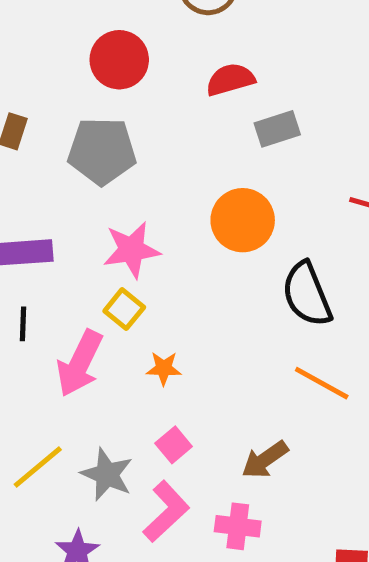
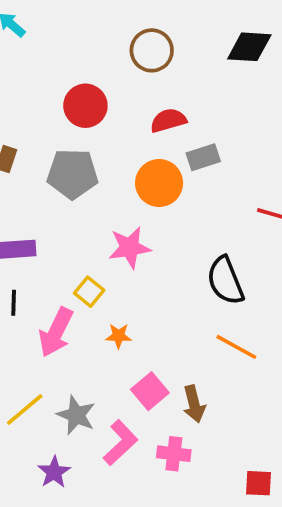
orange circle: (243, 220) -> (159, 183), moved
pink star: (132, 250) -> (130, 247), moved
pink square: (174, 445) -> (150, 391), moved, size x1.4
brown arrow: (265, 460) -> (194, 404), turned -69

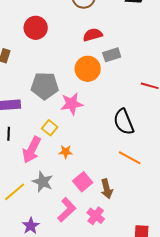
red circle: (85, 106) -> (36, 28), moved
gray pentagon: (73, 174) -> (45, 86), moved
gray star: (76, 415) -> (43, 182), moved
pink cross: (174, 454) -> (96, 216), turned 30

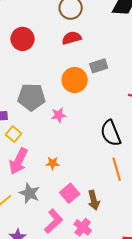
red semicircle: (93, 35) -> (72, 38), moved
pink star: (72, 104) -> (59, 115), size x0.7
yellow square: (50, 128) -> (13, 134), moved
orange line: (130, 158) -> (117, 169), turned 45

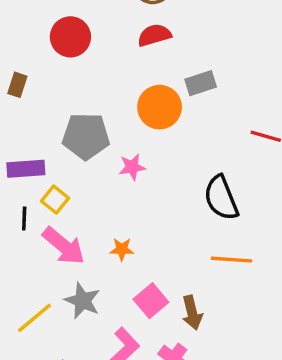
pink arrow: (18, 161) -> (64, 246), turned -76
orange line: (117, 169) -> (231, 260), turned -70

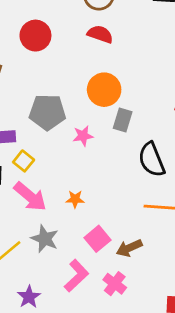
red semicircle: (154, 35) -> (100, 34), turned 35
gray rectangle: (201, 83) -> (123, 120), moved, turned -55
brown arrow: (192, 313) -> (129, 248), turned 80

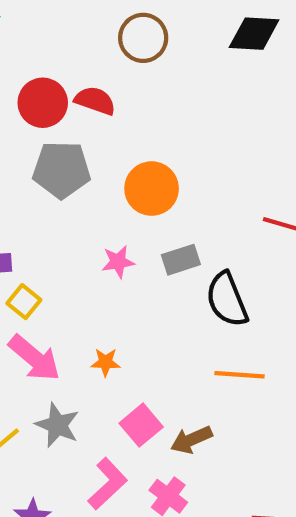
red semicircle: (100, 34) -> (95, 101), moved
gray pentagon: (47, 112) -> (62, 170), moved
gray rectangle: (123, 120) -> (181, 260), moved, turned 55

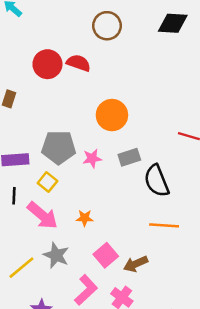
gray pentagon: (62, 170) -> (59, 147), moved
yellow square: (24, 302) -> (47, 182), moved

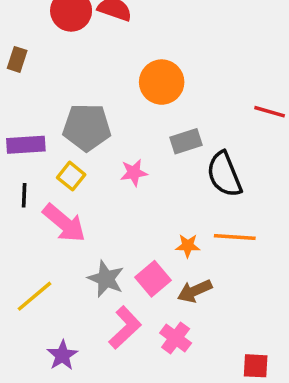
pink star: (92, 158) -> (134, 173), moved
orange star: (85, 218) -> (188, 246), moved
gray star: (56, 255) -> (106, 279), moved

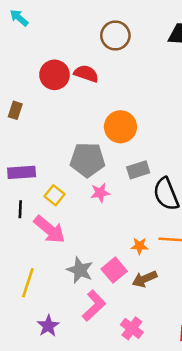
gray pentagon: (87, 127) -> (87, 160), moved
yellow line: (35, 296) -> (28, 283), turned -32
pink cross: (176, 338) -> (132, 328), moved

